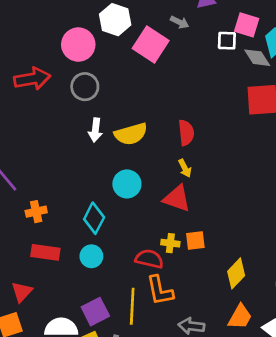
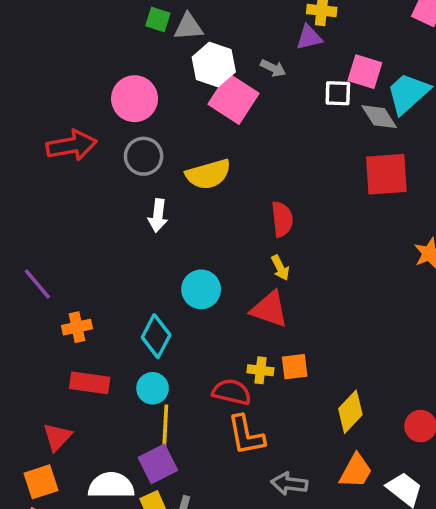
white hexagon: (115, 20) -> (214, 64), moved
yellow semicircle: (131, 134) -> (208, 174), moved
yellow line: (132, 306) -> (165, 430), moved

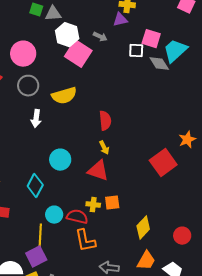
red square: (386, 174) -> (163, 163), moved, turned -32
cyan circle: (153, 388) -> (54, 215), moved

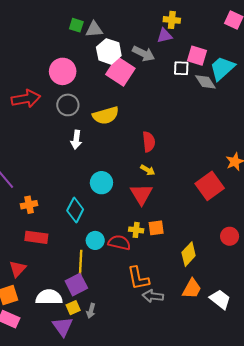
gray arrow: (100, 37) -> (143, 54), size x1.5
yellow arrow: (104, 148) -> (148, 170), turned -32
red triangle: (98, 171) -> (141, 194), turned 40
red circle: (182, 236) -> (230, 236), moved
orange L-shape: (85, 241) -> (138, 278), moved

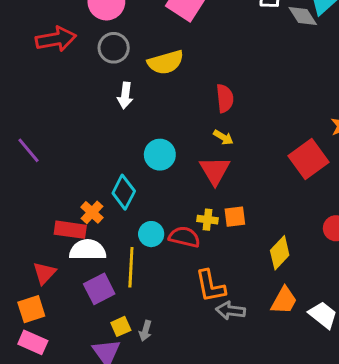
orange cross: (29, 205) -> (92, 212), moved, turned -35
purple square: (76, 285) -> (99, 289), moved
white semicircle: (49, 297) -> (88, 250), moved

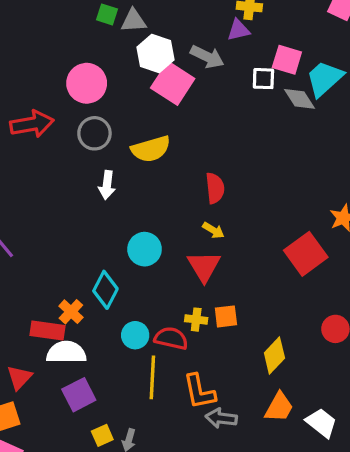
yellow line: (131, 267) -> (152, 377), moved

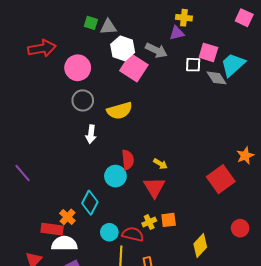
red arrow: (32, 124) -> (42, 48), moved
red semicircle: (215, 188) -> (128, 160), moved
yellow cross: (196, 320) -> (149, 222), turned -32

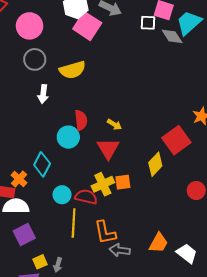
yellow cross: (149, 222) -> (103, 184), size x1.5
yellow diamond: (200, 246) -> (155, 164), moved

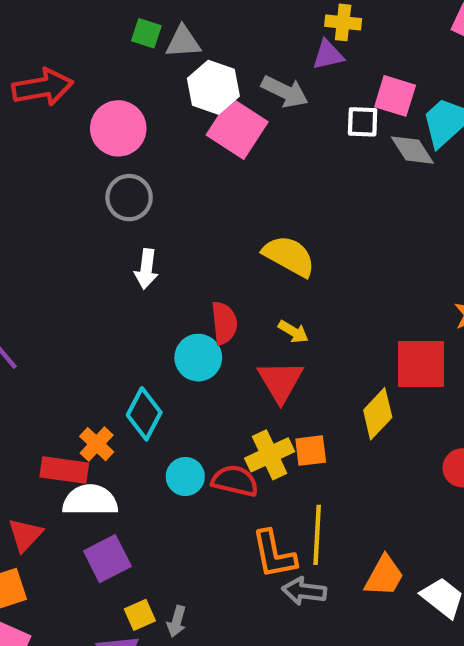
yellow semicircle: (72, 70) -> (289, 256), moved, turned -135
red square: (176, 140) -> (421, 364), turned 36
yellow line: (74, 223) -> (317, 535), moved

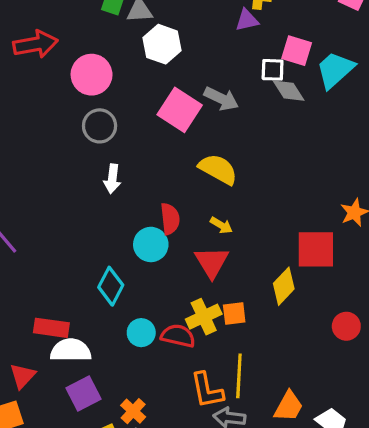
gray arrow: (285, 92) -> (221, 99), moved
pink square: (237, 128) -> (180, 110), moved
gray diamond: (412, 150) -> (289, 91), moved
orange cross: (97, 444) -> (133, 411), moved

